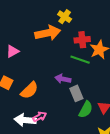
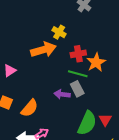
gray rectangle: (76, 93) -> (77, 89), moved
green semicircle: (86, 110) -> (87, 123), size x1.4

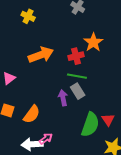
yellow cross: (59, 32) -> (28, 16), moved
orange star: (96, 62) -> (93, 42), moved
purple arrow: (62, 94) -> (63, 98), turned 77

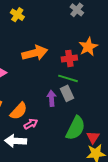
yellow cross: (28, 16) -> (17, 15), moved
red triangle: (108, 120) -> (93, 137), moved
pink arrow: (46, 139) -> (31, 124), moved

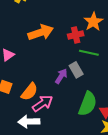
green line: (68, 78) -> (89, 53), moved
purple arrow: (52, 98) -> (61, 76), turned 42
pink arrow: (31, 124) -> (43, 103), size x1.5

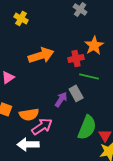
orange semicircle: (29, 92) -> (29, 114), turned 42

